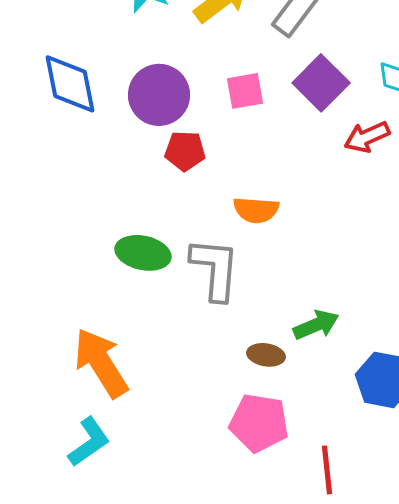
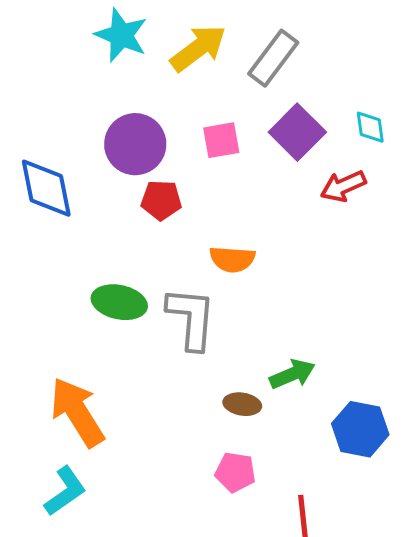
blue diamond: (70, 84) -> (46, 188), moved
pink pentagon: (259, 423) -> (235, 472), size x0.7

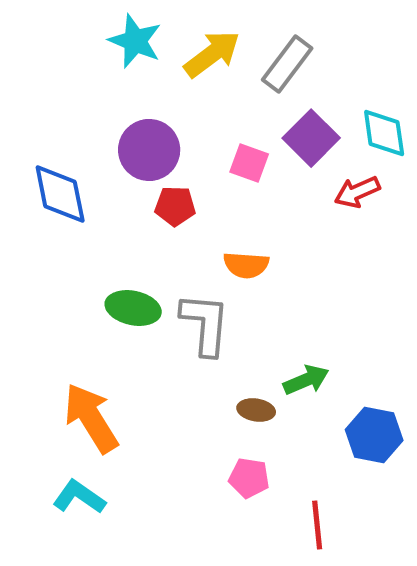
cyan diamond: (370, 127) -> (384, 133), size x1.5
pink square: (221, 140) -> (249, 163), moved, turned 30
cyan L-shape: (65, 491) -> (79, 497), turned -110

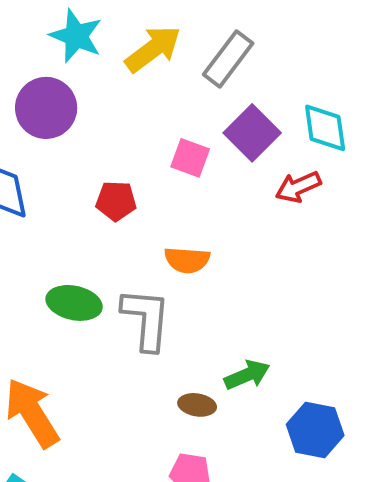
purple circle: (149, 150) -> (46, 108), moved

